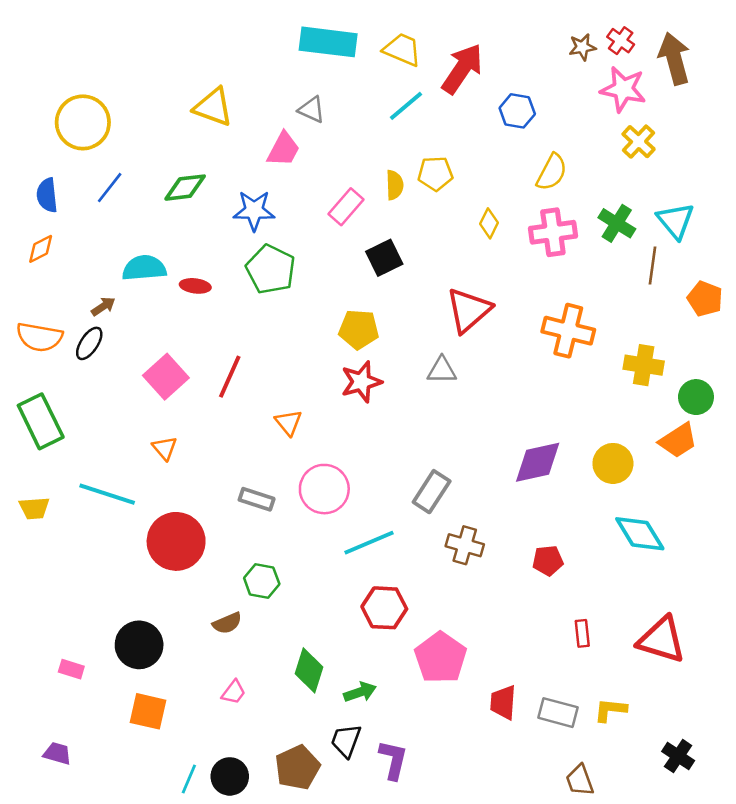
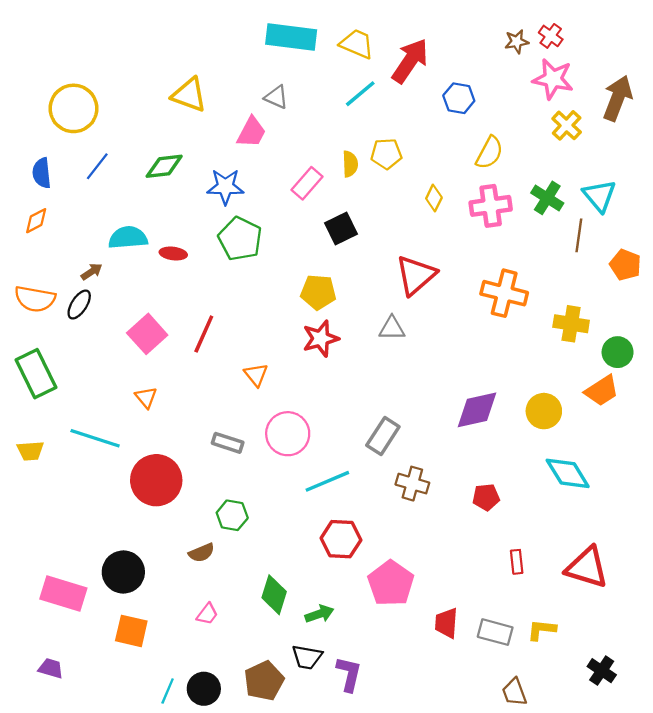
brown arrow: (674, 59) -> (618, 98), moved, turned 36
pink rectangle: (71, 669) -> (63, 594), size x2.0
black trapezoid: (346, 741) -> (307, 657), turned -100

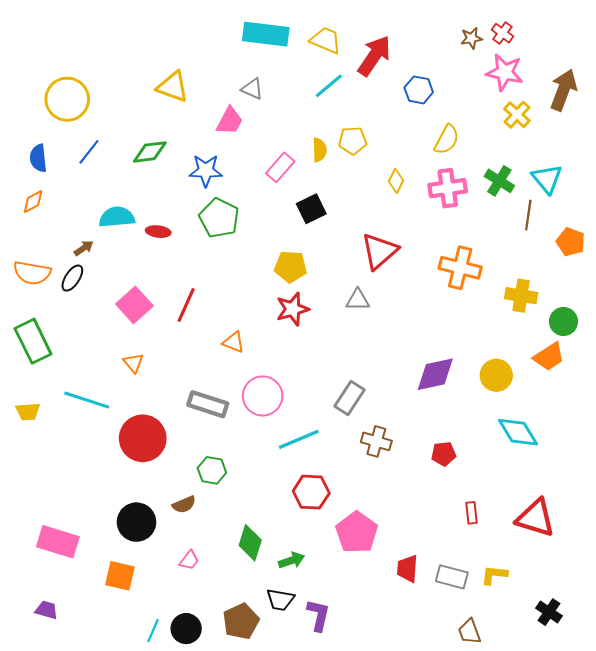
orange triangle: (256, 375) -> (234, 342), turned -30
gray rectangle: (228, 443) -> (208, 404), size x1.4
black circle: (123, 572) -> (136, 522), moved

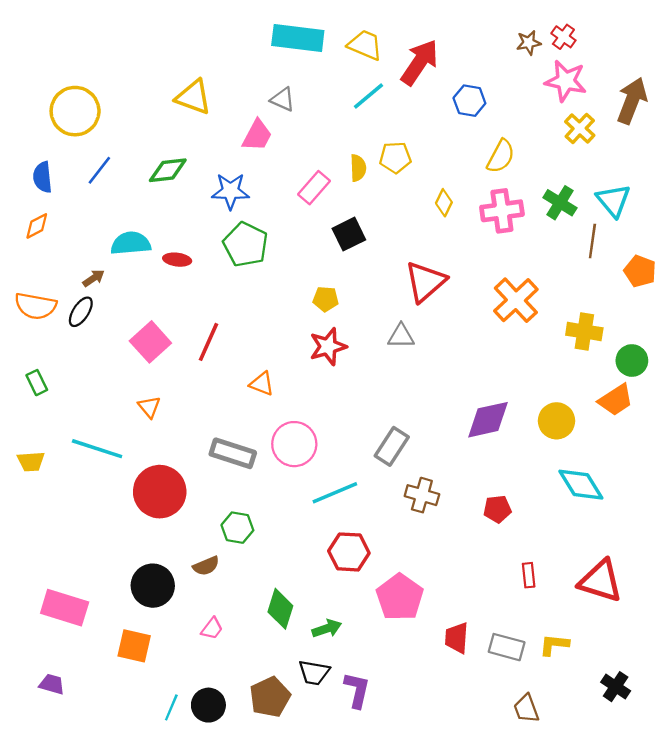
yellow pentagon: (291, 267) -> (326, 299), size x0.7
orange cross: (460, 268) -> (516, 300), turned 33
green rectangle: (33, 341) -> (37, 383), size x0.5

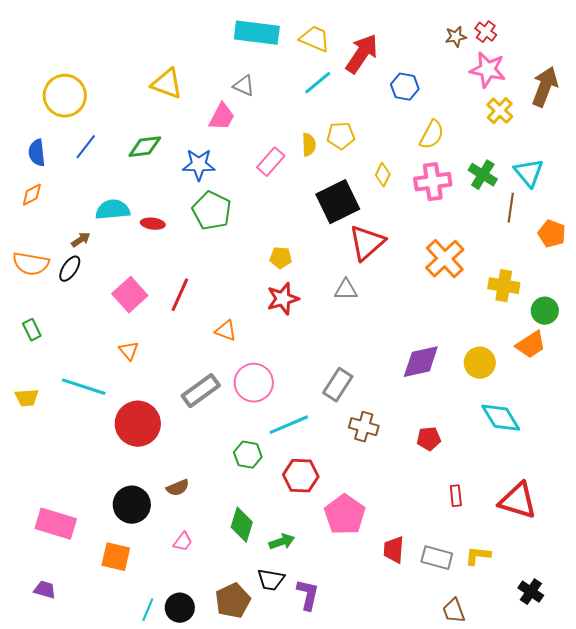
black square: (349, 234) -> (338, 202), moved, size x1.5
gray rectangle: (233, 453) -> (201, 391), turned -54
green hexagon: (237, 528) -> (248, 455), moved

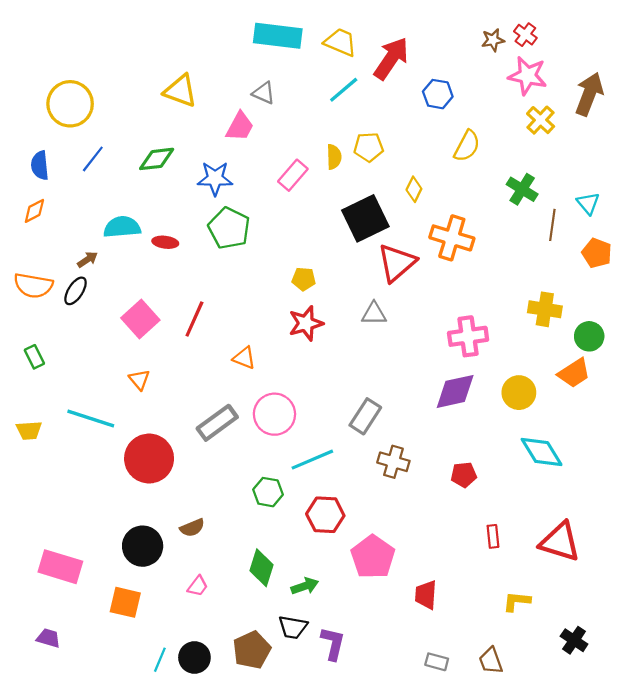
cyan triangle: (529, 173) -> (588, 203), moved, size x0.7
pink cross: (433, 182) -> (468, 336), moved
orange cross: (445, 259) -> (452, 238), moved, turned -30
gray rectangle: (437, 558) -> (437, 662), moved, size x0.7

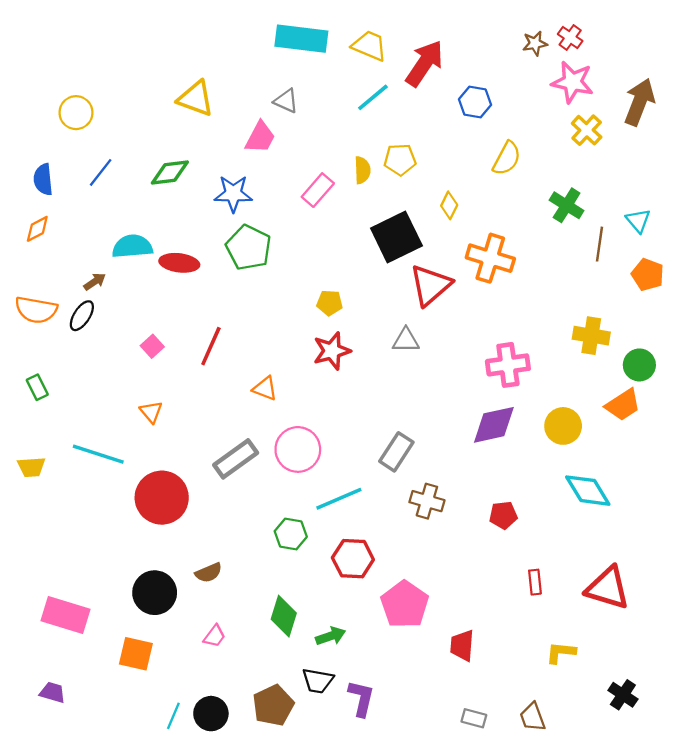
yellow circle: (70, 104) -> (76, 113), size x0.7
red ellipse: (165, 242) -> (179, 263), size x1.4
pink square: (140, 319) -> (152, 346), size x0.6

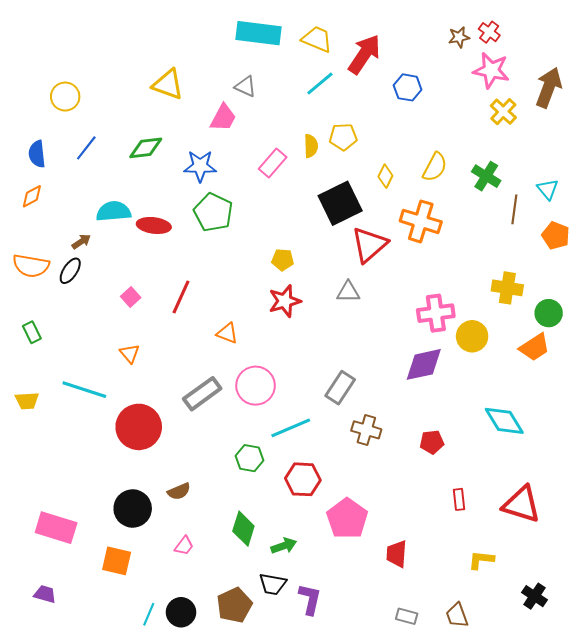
yellow semicircle: (507, 158) -> (435, 167), moved
yellow circle: (563, 426) -> (472, 336), moved

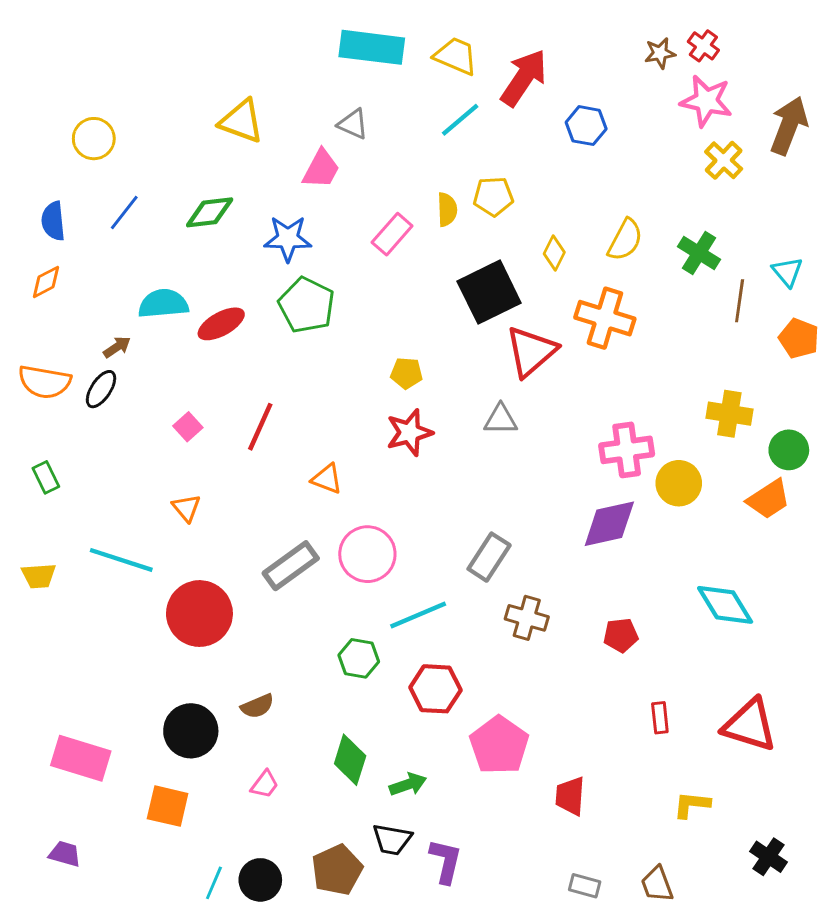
red ellipse: (154, 225) -> (221, 324), turned -36

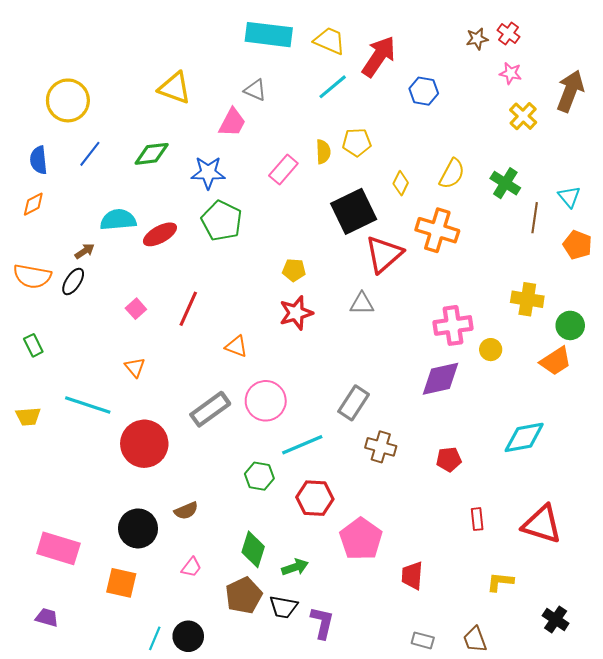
pink star: (706, 101) -> (511, 73), size x0.6
yellow circle: (94, 139) -> (68, 100), size x1.4
yellow circle: (679, 483) -> (491, 350), size x0.7
cyan diamond: (725, 605) -> (524, 437), turned -69
brown pentagon: (337, 870) -> (244, 595), moved

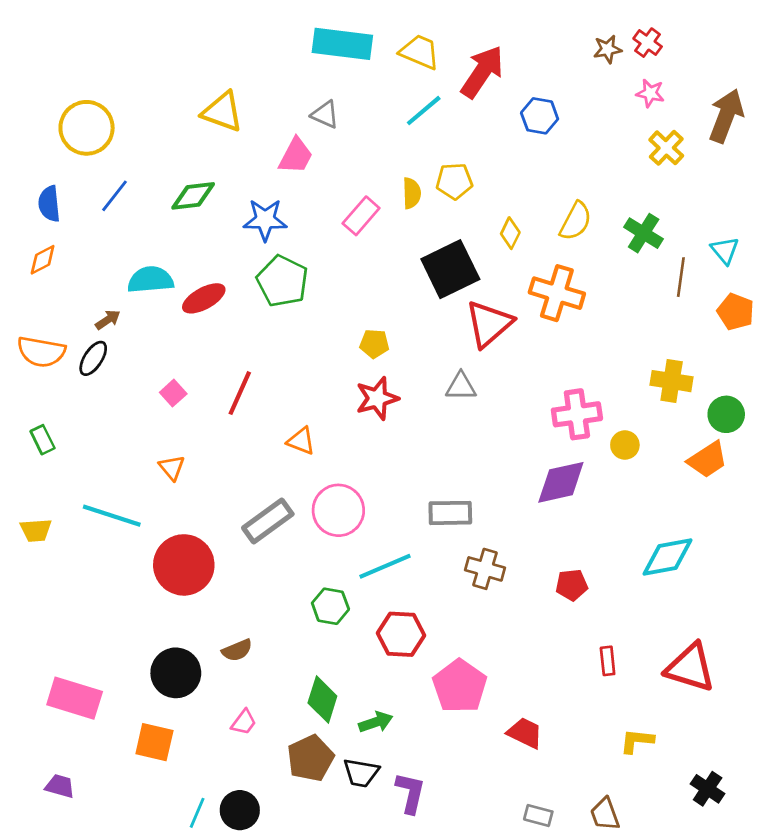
gray rectangle: (354, 403) -> (450, 513), turned 56
red trapezoid: (412, 576) -> (525, 733), turned 112

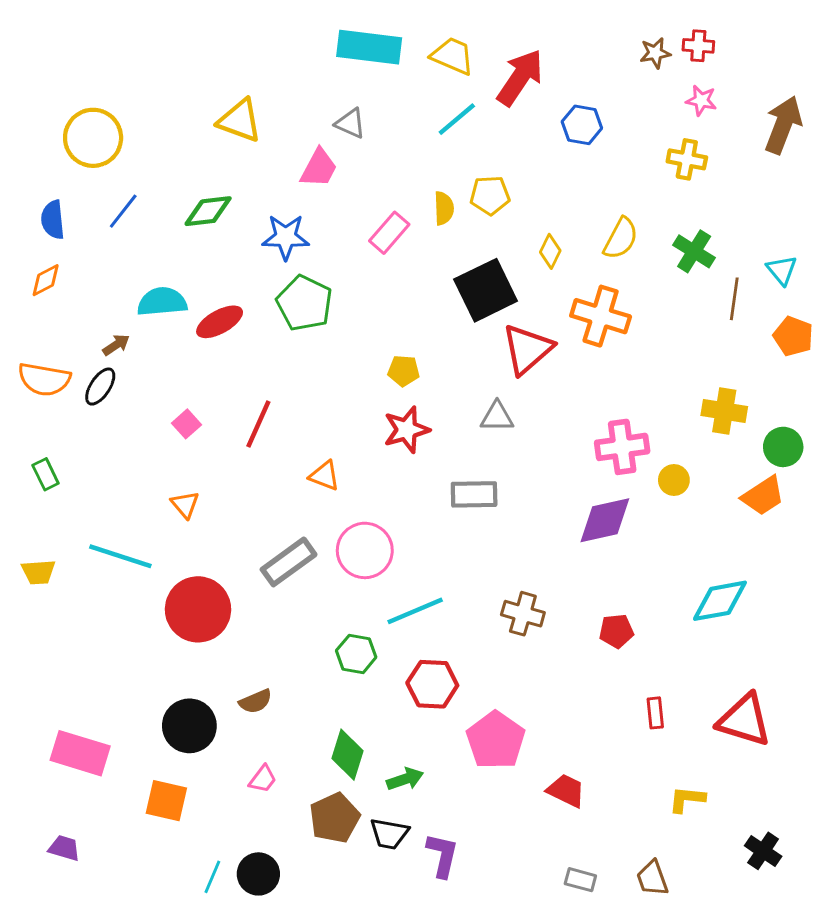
red cross: (648, 43) -> (698, 46), turned -32
yellow cross: (666, 148) -> (687, 159), moved, turned -32
gray rectangle: (450, 513) -> (474, 494), moved

